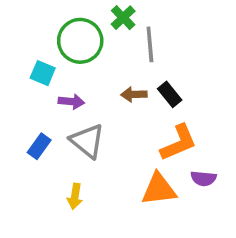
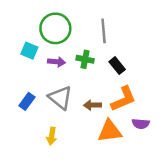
green cross: (123, 18) -> (85, 59), moved, turned -35
brown arrow: (134, 94) -> (92, 105), moved
purple arrow: (71, 102) -> (57, 62), moved

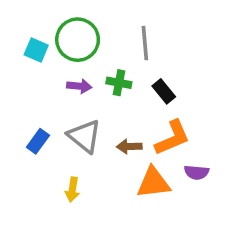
cyan square: (29, 51) -> (36, 50), moved

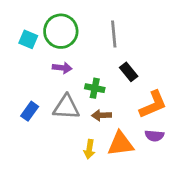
green cross: (119, 83) -> (95, 88), moved
gray triangle: (84, 136) -> (66, 107), turned -36
orange L-shape: (172, 138) -> (153, 104), moved
yellow arrow: (72, 190) -> (89, 149), moved

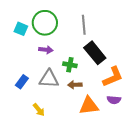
black rectangle: (129, 72) -> (95, 53), size x1.6
yellow arrow: (89, 149) -> (39, 110), moved, turned -48

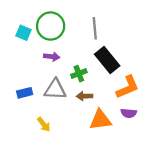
green cross: (70, 65) -> (79, 74), turned -32
blue rectangle: (22, 82) -> (25, 93), turned 40

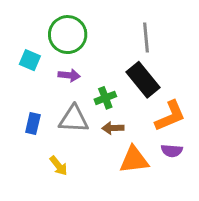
gray line: (95, 28) -> (146, 38), moved
cyan square: (23, 33) -> (30, 60), moved
blue rectangle: (25, 93) -> (33, 124), turned -63

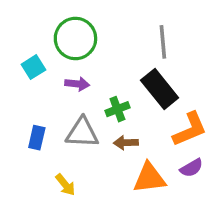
cyan square: (30, 60) -> (33, 67), turned 35
purple semicircle: (172, 151) -> (191, 168), turned -35

